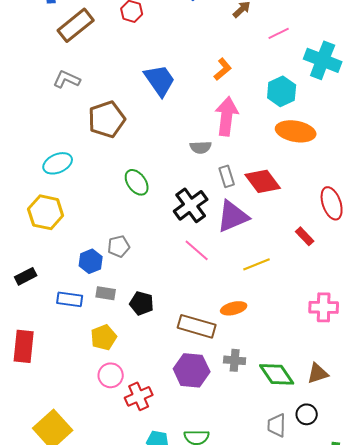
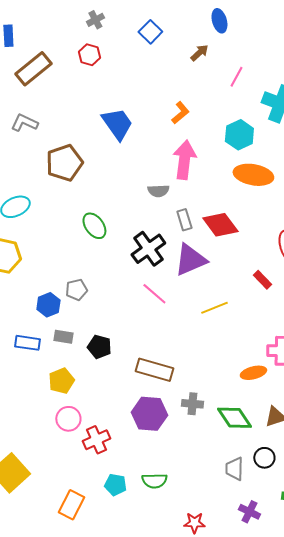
pink line: (279, 33) -> (236, 77), turned -35
orange ellipse: (234, 308) -> (253, 373), moved

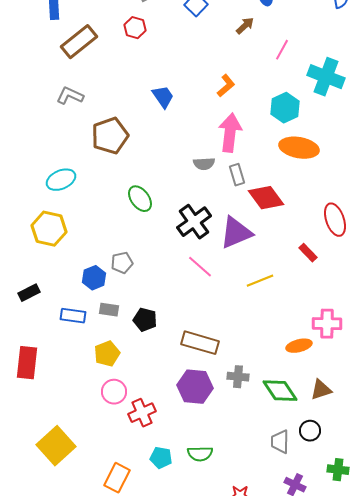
blue trapezoid: (117, 124) -> (163, 97), size x0.7
gray rectangle: (184, 220) -> (237, 175), moved

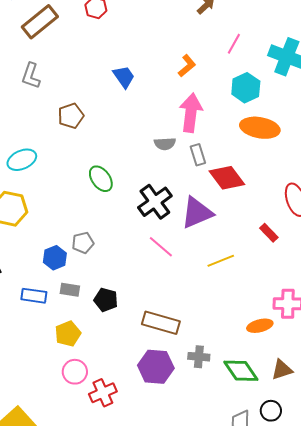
pink line: (282, 50) -> (234, 44), moved
gray L-shape: (70, 96) -> (31, 76), turned -96
brown pentagon: (110, 136) -> (71, 116), size x0.7

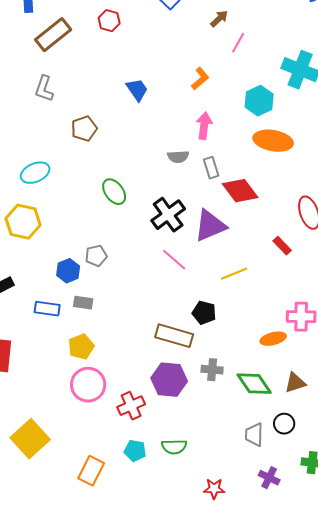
pink line: (234, 44) -> (238, 43), moved
pink arrow: (191, 113) -> (204, 126), size x0.7
black pentagon: (106, 300) -> (204, 313), moved
pink circle: (75, 372) -> (88, 385), size x1.4
red cross: (103, 393) -> (131, 406), moved

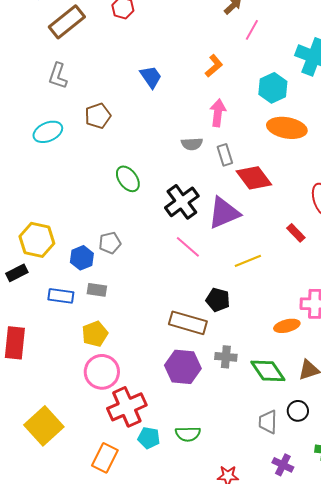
cyan ellipse: (35, 173) -> (48, 132), moved
yellow hexagon: (23, 222) -> (37, 240), moved
red cross: (131, 406) -> (127, 407), moved, size x1.4

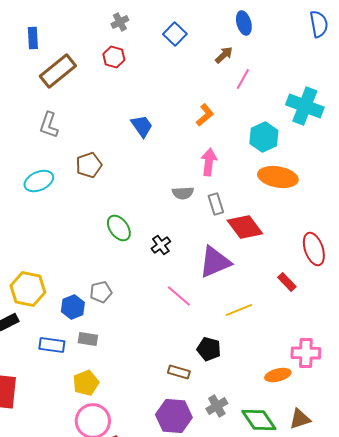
black cross: (182, 202) -> (161, 245), moved, size x0.6
brown rectangle: (188, 323) -> (179, 372), size x0.6
gray cross: (226, 357) -> (217, 406), turned -35

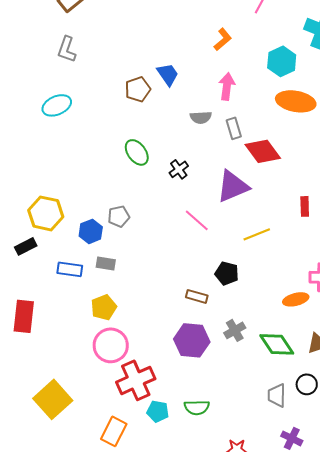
blue trapezoid: (142, 126) -> (168, 74), moved
brown pentagon: (89, 165) -> (138, 89), moved
red rectangle: (287, 282) -> (305, 206), turned 42

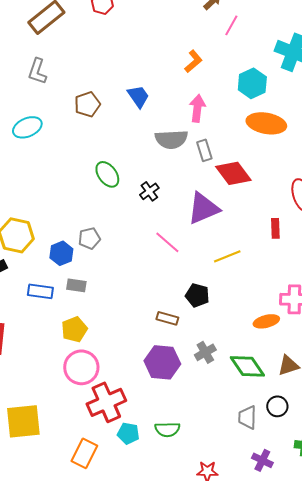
brown pentagon: (138, 89) -> (87, 104), moved
gray semicircle: (201, 117) -> (171, 139), size x1.5
yellow square: (53, 399) -> (23, 421), turned 36

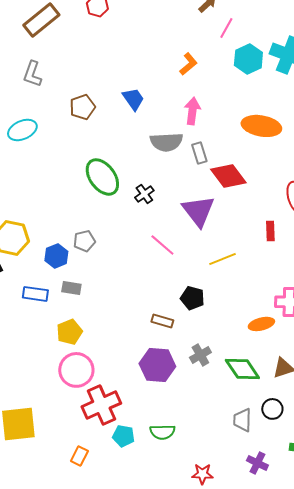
cyan hexagon: (252, 83) -> (248, 59), moved
green ellipse: (107, 174) -> (102, 177), size x1.4
purple triangle: (203, 208) -> (198, 211), turned -45
orange rectangle: (84, 453) -> (79, 456), size x0.7

